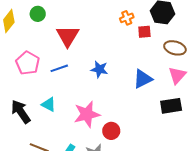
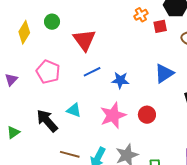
blue line: (59, 68) -> (92, 72), moved
blue star: (99, 69) -> (120, 80), moved
red circle: (111, 131) -> (147, 115), moved

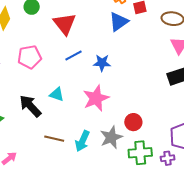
pink pentagon: (48, 72) -> (29, 57), turned -30
blue triangle: (164, 73) -> (119, 22), moved
red circle: (147, 115) -> (133, 122), moved

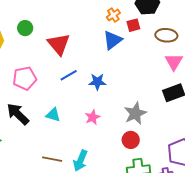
pink star: (96, 98) -> (93, 117), size x0.6
black arrow: (30, 106) -> (18, 114), moved
gray star: (111, 137) -> (135, 113), moved

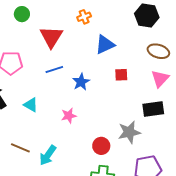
orange cross: (113, 15) -> (84, 17), moved
red square: (133, 25) -> (121, 75), moved
blue star: (97, 82) -> (81, 82), turned 30
gray star: (135, 113) -> (129, 132), moved

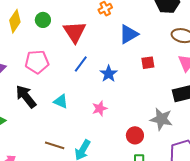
green circle: (22, 14) -> (43, 20), moved
blue line: (54, 69) -> (81, 64), turned -30
gray star: (129, 132) -> (161, 119), turned 30

